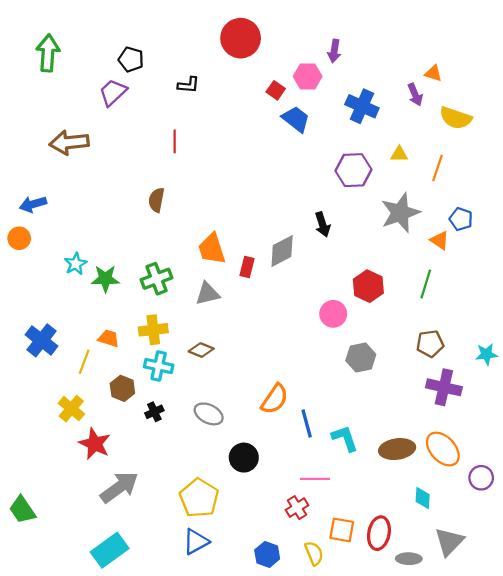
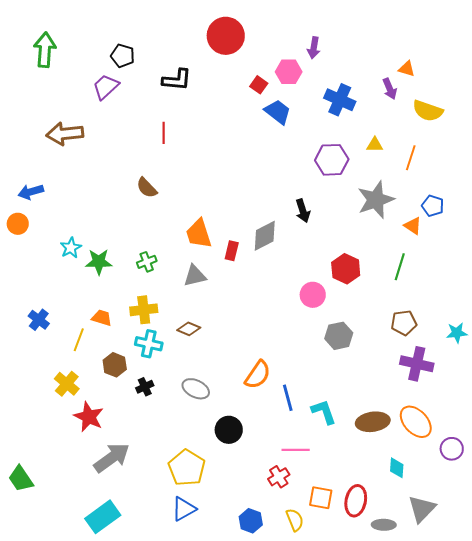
black L-shape: (188, 85) -> (177, 80), size x1.4
brown semicircle: (156, 200) -> (147, 188), turned -55
green cross: (156, 279) -> (147, 262), size x0.7
blue cross: (42, 340) -> (39, 320), size x0.7

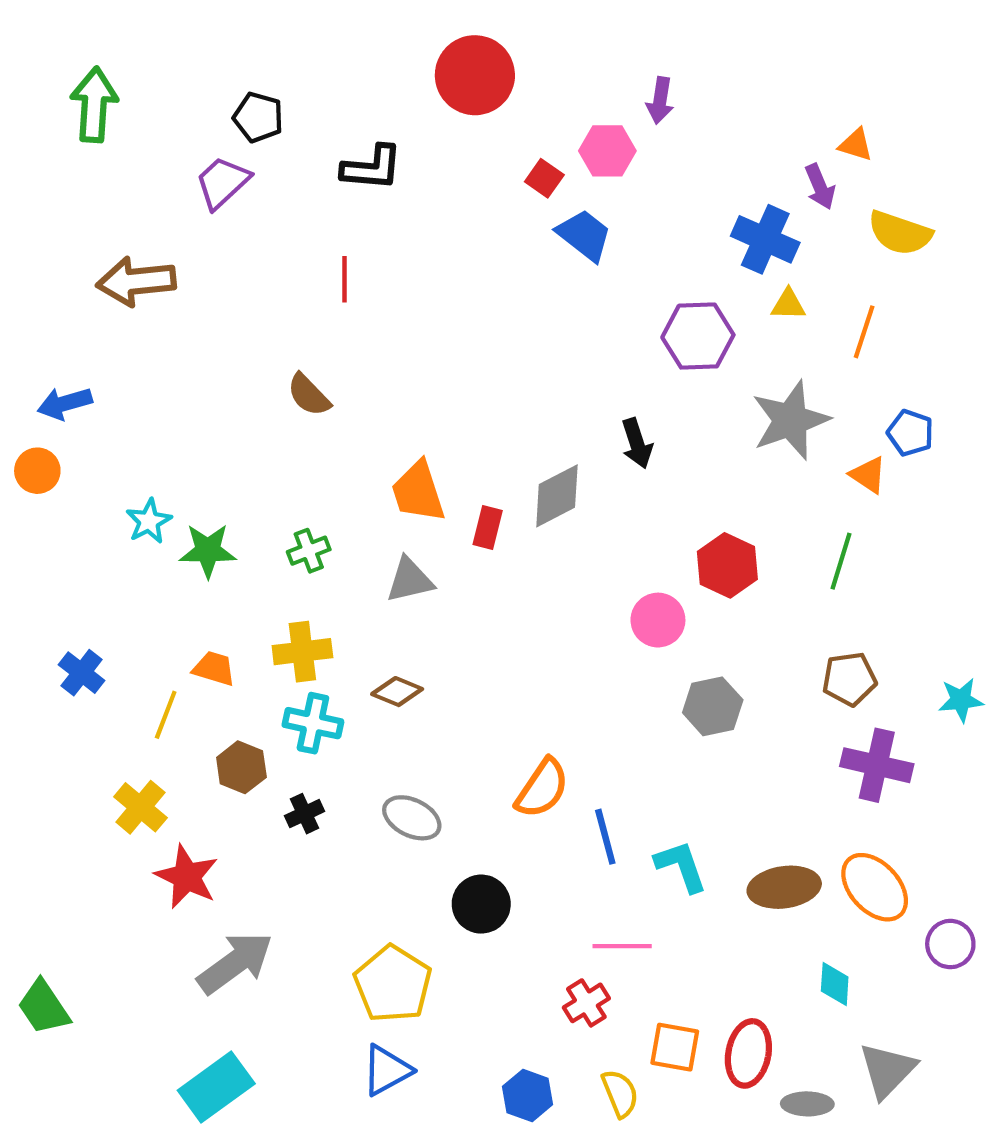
blue cross: (340, 100) -> (765, 239), moved

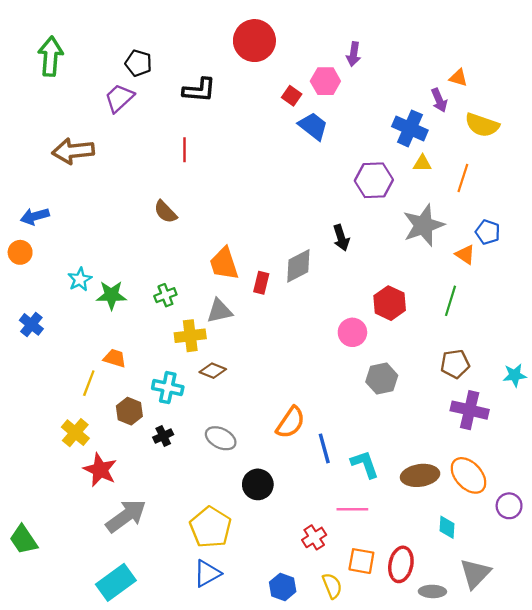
yellow cross: (302, 652) -> (190, 336), moved
blue cross: (82, 673) -> (31, 324), moved
pink line: (622, 946) -> (352, 509), moved

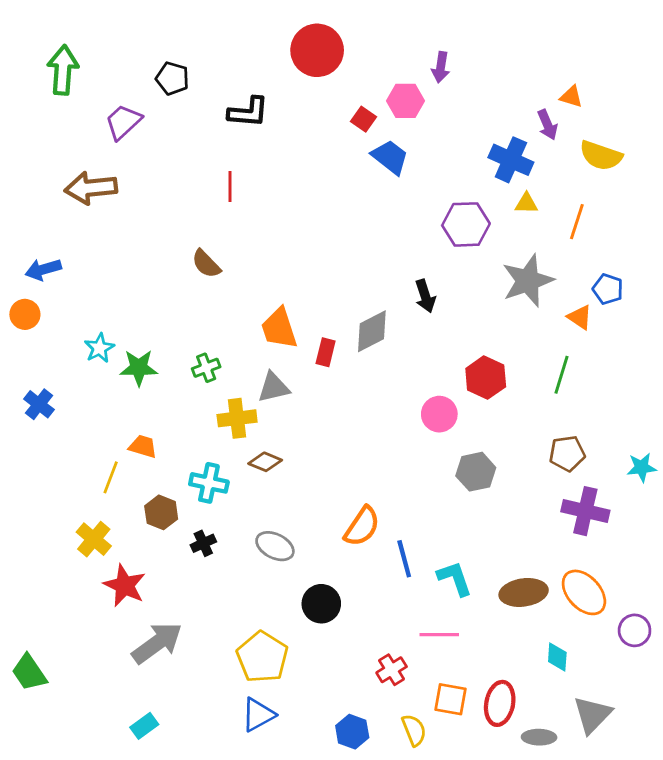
purple trapezoid: (119, 98) -> (123, 122), moved
cyan rectangle: (116, 582) -> (144, 726), size x0.6

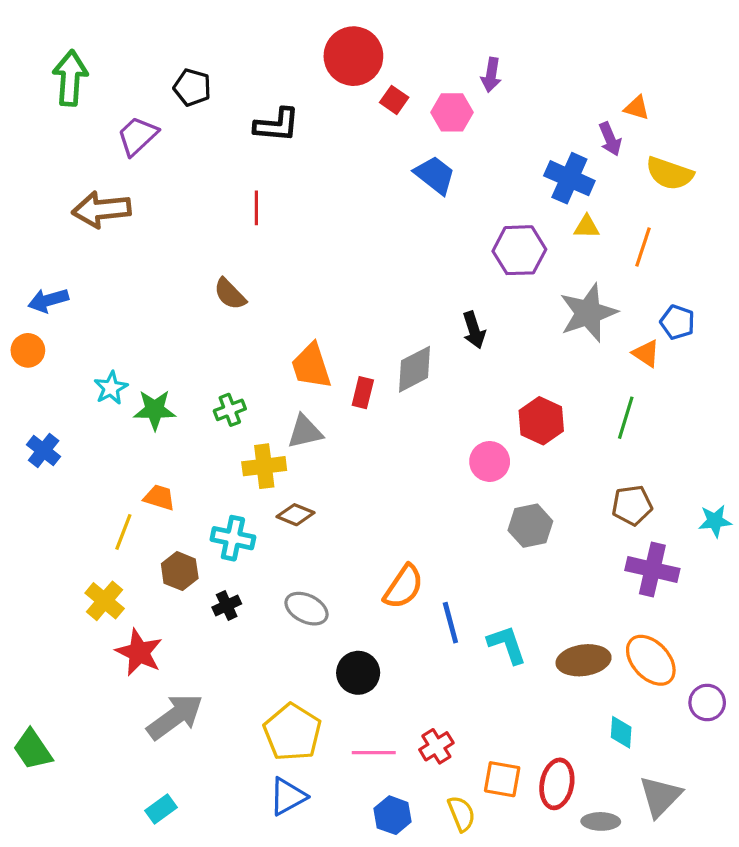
red square: (363, 119) -> (394, 100), moved
pink line: (439, 635) -> (374, 753), moved

